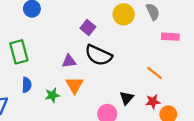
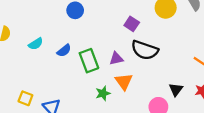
green rectangle: (19, 52) -> (89, 61), moved
blue semicircle: (27, 85) -> (64, 51), moved, turned 56

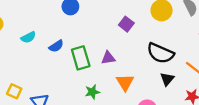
black semicircle: (145, 50) -> (160, 53), moved
orange triangle: (124, 82) -> (125, 82), moved
black triangle: (176, 90) -> (167, 79), moved

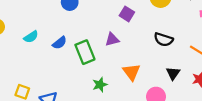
black semicircle: (160, 53) -> (164, 40), size x0.7
purple triangle: (108, 58) -> (112, 39), moved
black triangle: (167, 79) -> (173, 73), moved

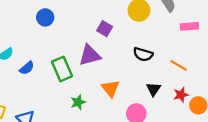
purple triangle: (112, 39) -> (90, 55), size x1.5
blue semicircle: (60, 43) -> (27, 68), moved

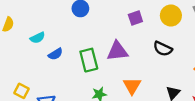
purple square: (105, 29) -> (135, 18), moved, turned 32
black semicircle: (143, 54) -> (163, 49), moved

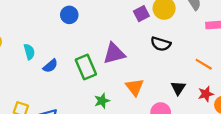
purple square: (135, 18) -> (141, 14), moved
cyan semicircle: (37, 38) -> (29, 52), turned -72

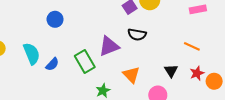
blue circle: (69, 15) -> (55, 19), moved
black semicircle: (161, 44) -> (137, 35), moved
cyan semicircle: (29, 52) -> (32, 54), size x1.5

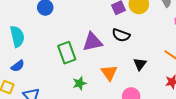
blue semicircle: (52, 64) -> (18, 66), moved
black triangle: (171, 71) -> (140, 64), moved

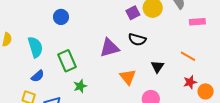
green rectangle: (67, 53) -> (67, 61), moved
green star: (79, 83) -> (80, 86), moved

